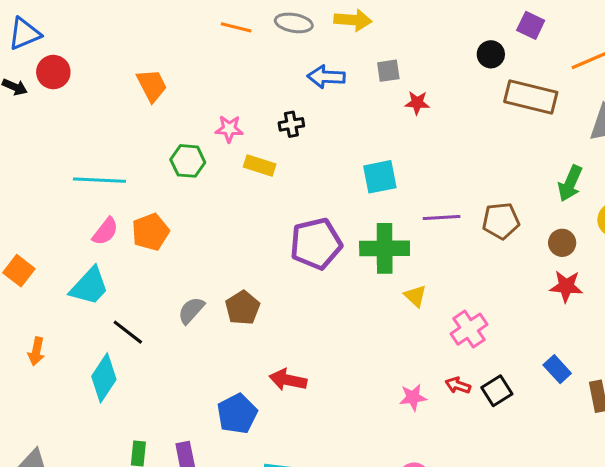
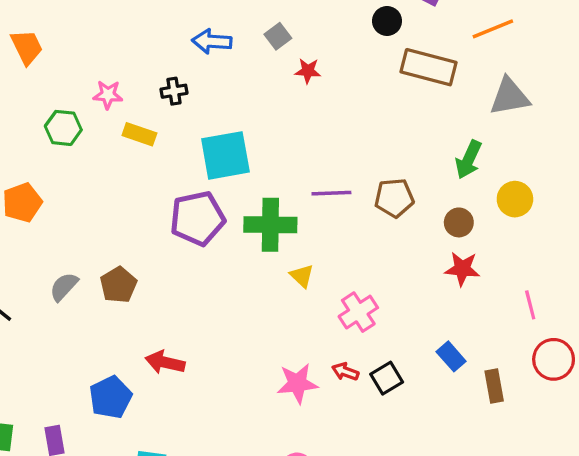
gray square: (388, 71) -> (278, 36), turned -30
cyan square: (380, 177) -> (225, 155), moved, size x1.4
pink star: (413, 397) -> (297, 383), size x1.4

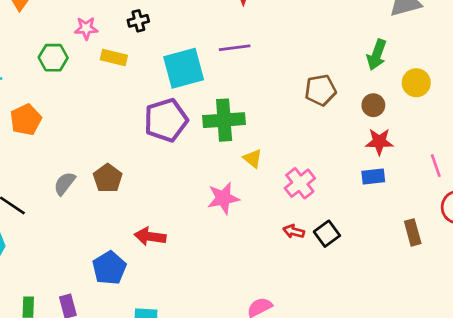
purple line: (331, 193) -> (235, 48), moved
blue rectangle: (451, 356) -> (373, 177), moved, turned -50
pink star: (297, 383) -> (223, 198), moved

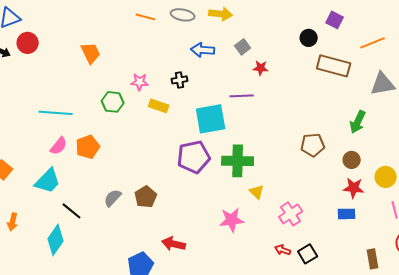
purple line: (235, 48) -> (242, 96), moved
yellow circle: (416, 83) -> (386, 177), moved

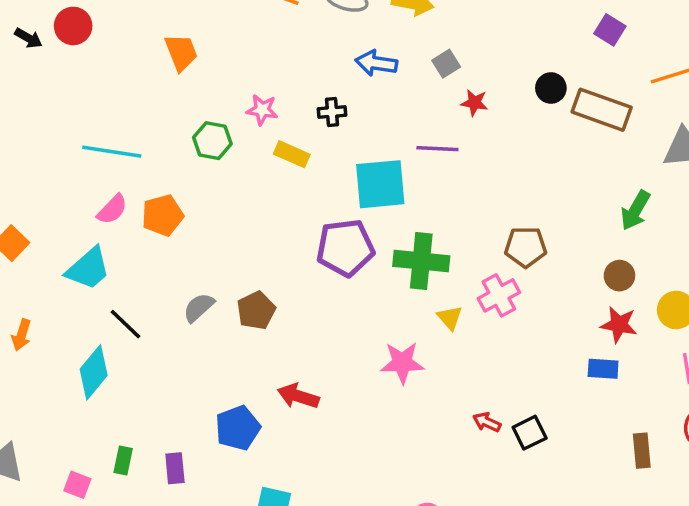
black circle: (309, 38) -> (551, 88), moved
brown pentagon: (313, 145) -> (526, 247), moved
pink cross: (291, 214) -> (499, 295), moved

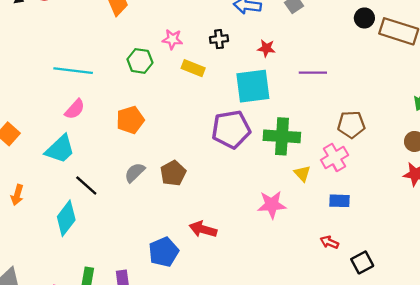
red star: (474, 103) -> (266, 48), moved
purple line: (437, 149) -> (313, 73), moved
orange pentagon: (163, 215) -> (130, 120), moved
blue rectangle: (603, 369) -> (339, 201), moved
black square: (530, 433) -> (362, 262), moved

